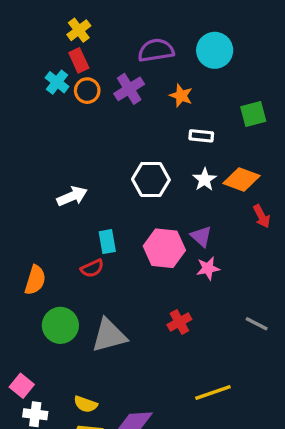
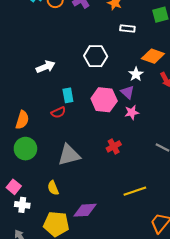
white star: (205, 179) -> (136, 74), moved
green circle: (60, 325) -> (25, 149), moved
yellow semicircle: (86, 404) -> (53, 188), moved, turned 48

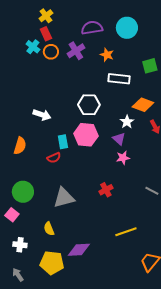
white rectangle: (127, 29) -> (119, 79), size x1.5
white arrow: (46, 67) -> (42, 115), turned 42
pink hexagon: (104, 100) -> (86, 135), moved
orange semicircle: (22, 120) -> (20, 146), moved
pink square: (14, 187) -> (12, 215), moved

